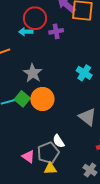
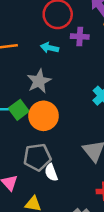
cyan arrow: (26, 32) -> (50, 48), moved
gray pentagon: (48, 153) -> (37, 157), moved

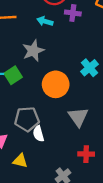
orange circle: (44, 116) -> (56, 84), moved

